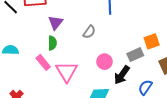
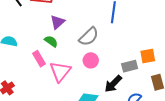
gray semicircle: (89, 32) -> (89, 37), size x1.5
green semicircle: (52, 43) -> (51, 41), turned -64
pink circle: (104, 62) -> (91, 60), moved

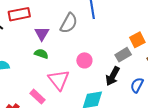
gray semicircle: (89, 37) -> (69, 23), moved
pink rectangle: (39, 59) -> (38, 97), moved

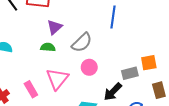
gray semicircle: (69, 23) -> (82, 42), moved
green semicircle: (41, 54) -> (48, 47), turned -32

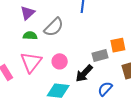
green semicircle: (48, 47) -> (30, 36), moved
pink circle: (89, 67) -> (60, 61), moved

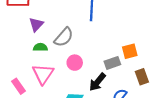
pink circle: (60, 61) -> (75, 63), moved

